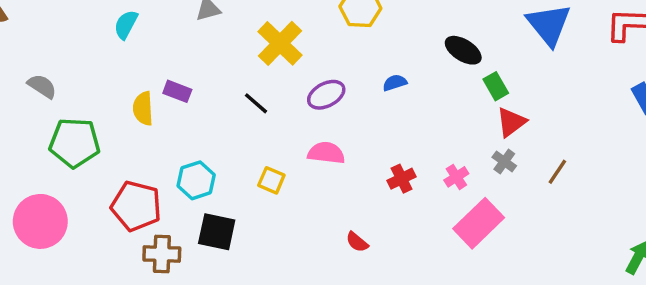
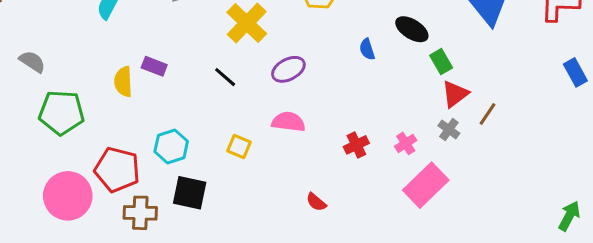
blue semicircle: (395, 83) -> (367, 49), moved, turned -90
brown line: (557, 172) -> (487, 114), moved
pink circle: (40, 221) -> (68, 196), moved

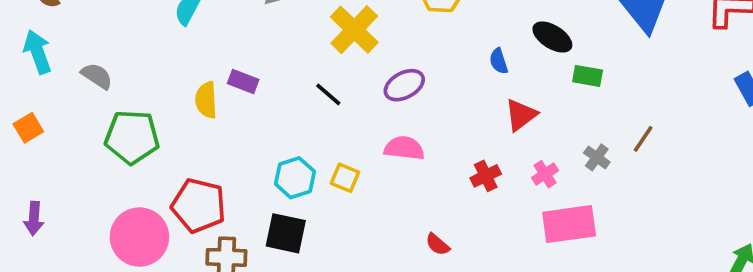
green rectangle: (441, 62) -> (588, 76), turned -50
red triangle: (455, 94) -> (521, 115), moved
cyan hexagon: (171, 146) -> (295, 178), moved
pink rectangle: (426, 185) -> (569, 224), turned 36

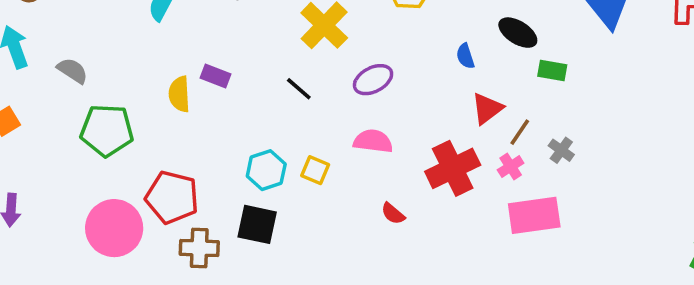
brown line: (643, 139) -> (520, 132), moved
red cross: (486, 176) -> (453, 168), size x1.8
red semicircle: (438, 244) -> (393, 214), moved

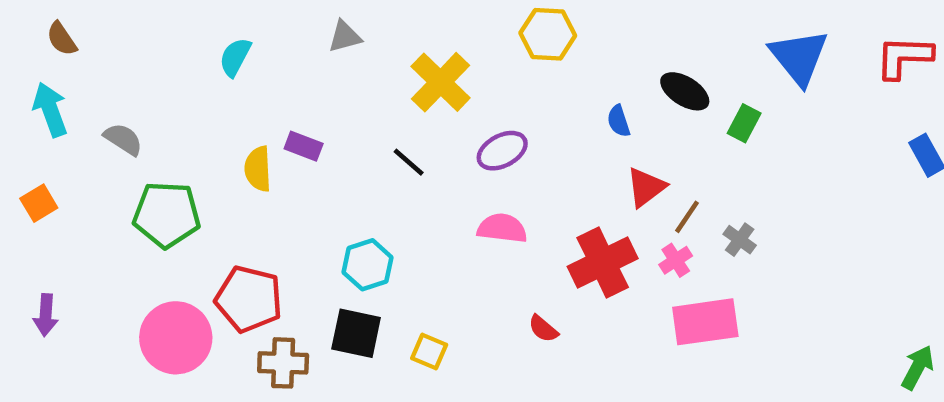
green rectangle: (552, 71) -> (744, 123), moved, turned -72
yellow square: (315, 170) -> (429, 352), moved
red semicircle: (393, 214) -> (543, 329), moved

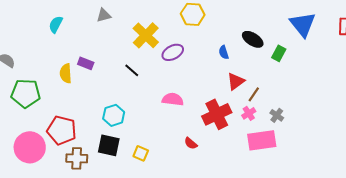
purple ellipse: (502, 151) -> (173, 52), moved
gray cross: (740, 240) -> (277, 115), moved

